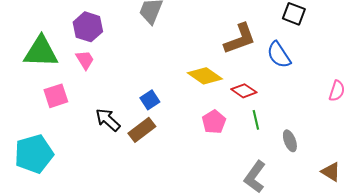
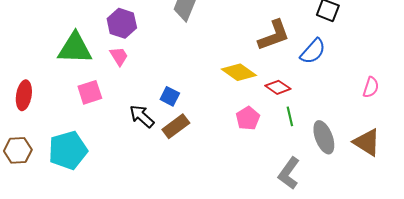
blue semicircle: (279, 55) -> (313, 51), turned -104
blue square: (150, 100) -> (170, 96), moved, turned -30
gray ellipse: (290, 141) -> (324, 137), size x1.5
brown triangle: (331, 172) -> (367, 142), moved, size x1.4

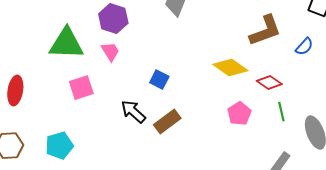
blue semicircle: (313, 51) -> (304, 47), size x0.7
blue square: (170, 96) -> (159, 80), moved
cyan pentagon: (68, 150) -> (59, 146), size x0.7

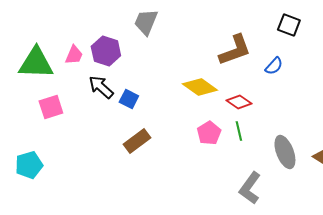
purple hexagon: (113, 19) -> (106, 51), moved
pink trapezoid: (110, 52) -> (74, 55), moved, turned 55
black arrow: (133, 112) -> (101, 87), moved
green line: (281, 112) -> (239, 131), moved

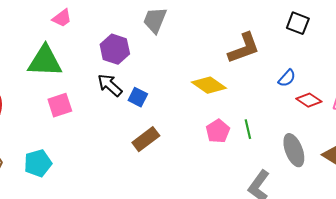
pink trapezoid: (74, 55) -> (62, 18), moved, turned 30
blue semicircle: (274, 66) -> (287, 78), moved
red diamond: (239, 102) -> (309, 100), moved

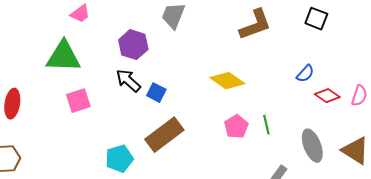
brown L-shape: (244, 48) -> (255, 25), moved
brown rectangle: (146, 139) -> (164, 135), size x1.4
cyan pentagon: (38, 163) -> (119, 159), moved

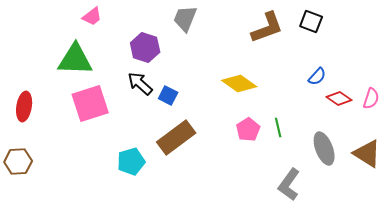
black square: (316, 19) -> (311, 22), moved
pink square: (78, 101) -> (90, 104), size x1.5

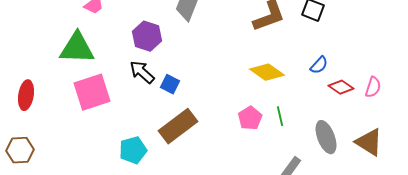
yellow diamond: (239, 84) -> (267, 72), moved

